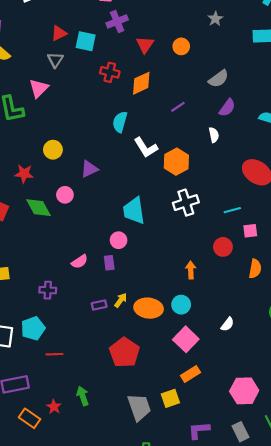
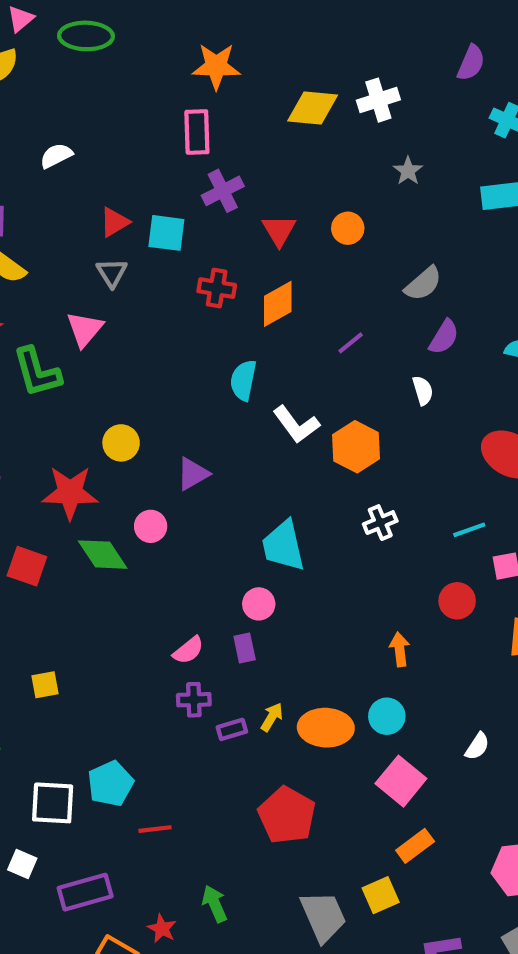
red star: (24, 174) -> (70, 493), size x1.5
white cross: (186, 203) -> (380, 523), size x0.7
purple cross: (48, 290) -> (194, 700), moved

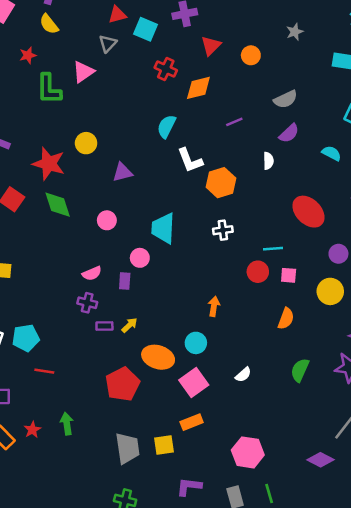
pink circle: (151, 526) -> (107, 220), moved
red circle: (457, 601) -> (258, 272), moved
orange ellipse: (326, 728) -> (158, 357), moved

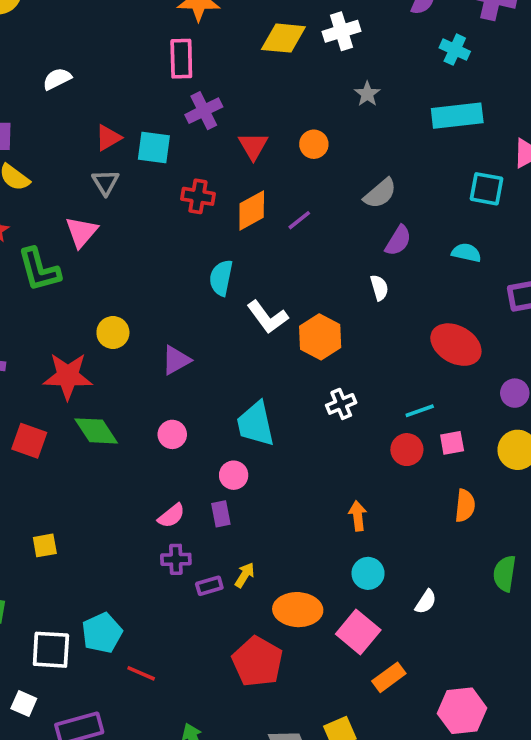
purple line: (234, 122) -> (299, 220), moved
cyan circle: (196, 343) -> (368, 573), moved
red line: (44, 371) -> (141, 673), turned 30
orange rectangle: (192, 422) -> (389, 677), moved

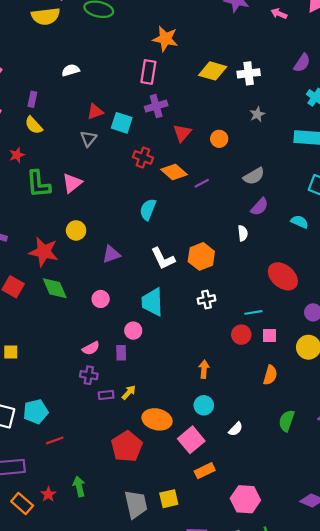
orange diamond: (252, 211) -> (174, 172), turned 60
pink triangle: (81, 232) -> (72, 183), moved
white L-shape: (267, 317) -> (163, 258), moved
red line: (141, 673) -> (55, 440), turned -54

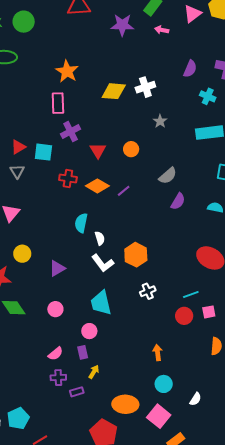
orange star: (165, 39) -> (67, 71), turned 30
white semicircle: (243, 233) -> (100, 238), moved
yellow arrow: (129, 392) -> (94, 372), moved

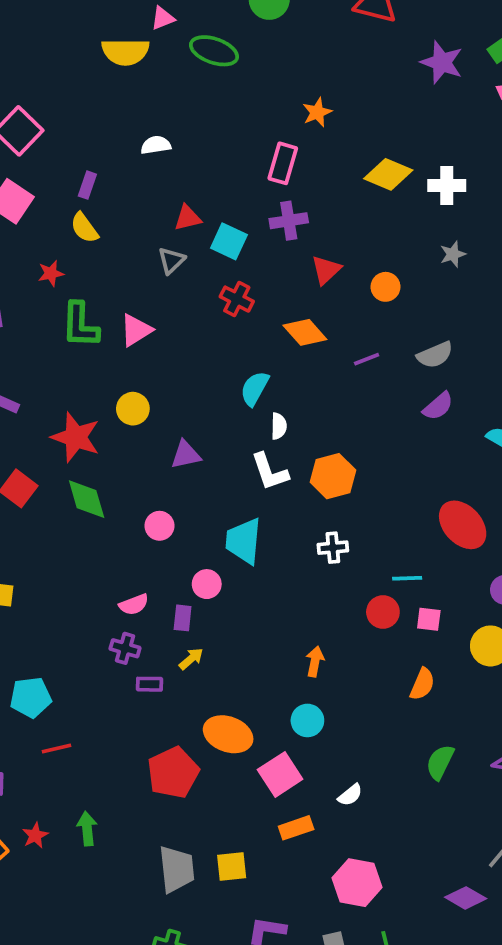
orange star: (67, 71) -> (317, 112), size x0.7
red cross: (68, 179) -> (237, 299), moved
purple line: (124, 191) -> (367, 359), moved
white semicircle: (195, 399) -> (350, 795), moved

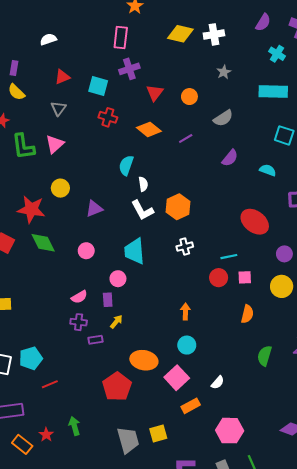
red triangle: (188, 218) -> (62, 77), moved
gray triangle: (171, 260) -> (58, 108), moved
gray semicircle: (435, 355) -> (223, 118), moved

